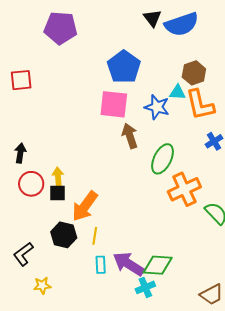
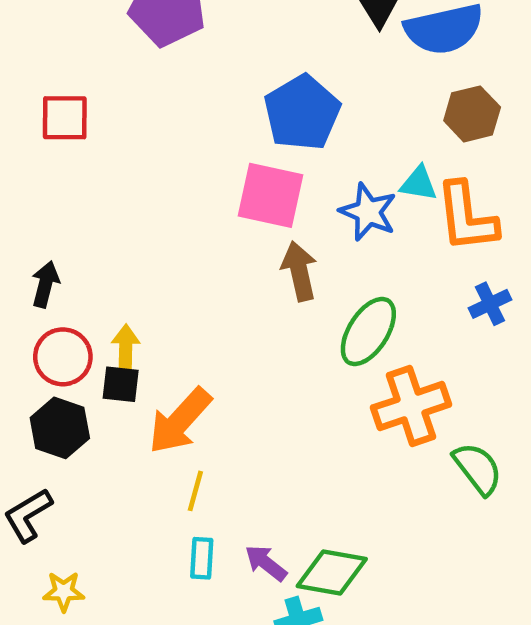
brown hexagon: (194, 73) -> (472, 114), moved
black hexagon: (64, 235) -> (60, 428), moved
purple arrow: (129, 264) -> (266, 563), size x0.6

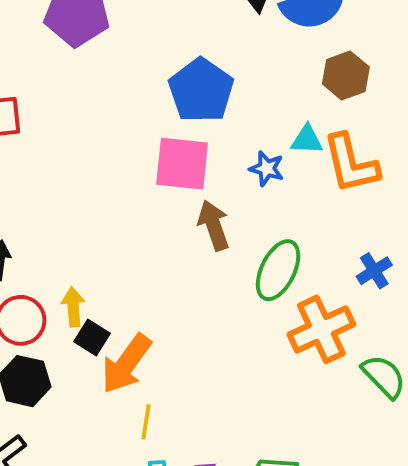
blue star: (368, 212) -> (267, 169), size x0.7
blue cross: (490, 304) -> (374, 271), moved
black square: (121, 384) -> (92, 337), moved, turned 32

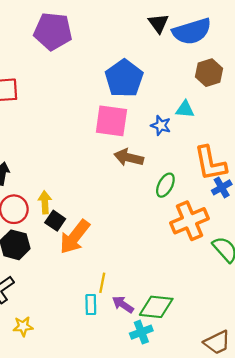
orange L-shape: (351, 164) -> (210, 163), moved
brown arrow: (214, 225) -> (129, 158), turned -60
green ellipse: (278, 270) -> (165, 185), size x0.7
yellow line: (146, 422) -> (102, 283), moved

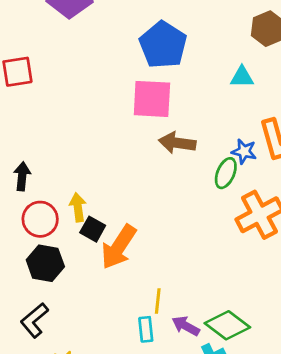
blue star: (161, 125) -> (244, 151), moved
green diamond: (156, 307) -> (227, 325), turned 36

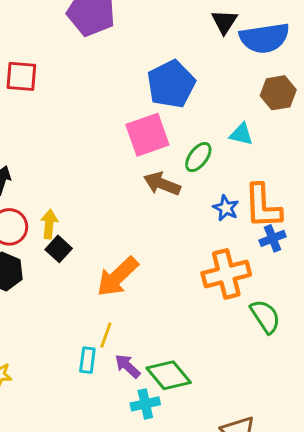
pink square: (152, 99) -> (147, 135), turned -36
green ellipse: (226, 173) -> (198, 157), moved
orange arrow: (119, 247) -> (117, 277), moved

